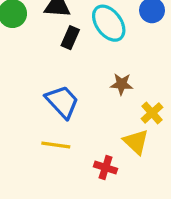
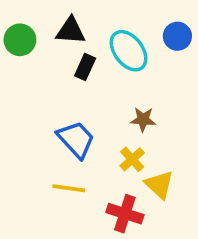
yellow cross: (152, 113) -> (132, 159), moved
red cross: (105, 168) -> (125, 214), size x1.4

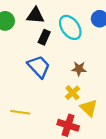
blue trapezoid: (76, 139) -> (39, 67), moved
yellow line: (69, 188) -> (20, 112), moved

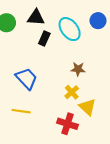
blue trapezoid: (39, 67) -> (26, 79), moved

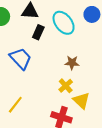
blue trapezoid: (26, 79) -> (21, 58), moved
yellow line: (21, 111) -> (15, 105), turned -60

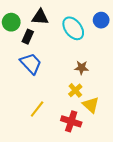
black rectangle: (38, 32) -> (28, 37), moved
yellow line: (15, 105) -> (37, 109), moved

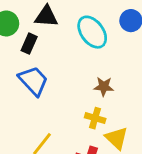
yellow cross: (75, 90) -> (95, 118), turned -32

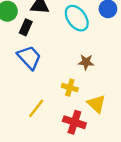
yellow cross: (95, 118) -> (70, 88), moved

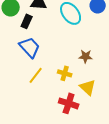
brown star: (86, 62) -> (86, 56), moved
yellow line: (36, 108) -> (36, 75), moved

